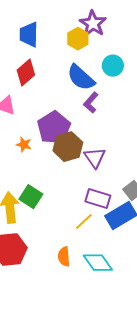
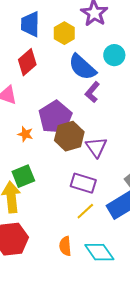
yellow hexagon: (78, 39) -> (64, 33), moved
green square: (31, 197) -> (23, 176), moved, turned 35
purple rectangle: (98, 199) -> (83, 183), moved

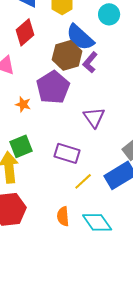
cyan circle: (114, 55) -> (109, 14), moved
brown hexagon: (69, 136) -> (67, 55), moved
purple rectangle: (83, 183) -> (67, 153), moved

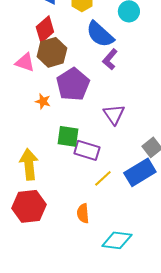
brown hexagon: (67, 55) -> (52, 52), moved
green square: (21, 146) -> (68, 136), moved, turned 30
cyan diamond: (97, 222) -> (117, 240), moved, turned -48

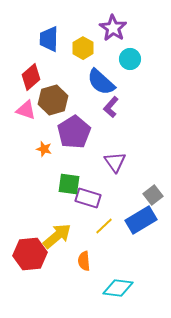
red diamond: (45, 29) -> (31, 77), moved
yellow arrow: (29, 164) -> (57, 236), moved, turned 56

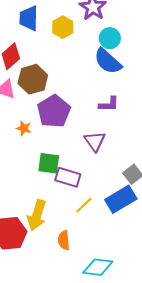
blue semicircle: (101, 82) -> (108, 61), moved
purple L-shape: (111, 107) -> (109, 104), moved, turned -130
yellow arrow: (57, 236) -> (37, 215), turned 148

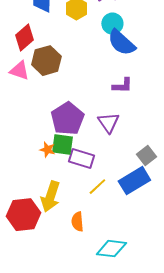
cyan circle: (110, 38) -> (112, 24), moved
purple pentagon: (54, 111) -> (67, 119), moved
orange star: (24, 128) -> (47, 150), moved

